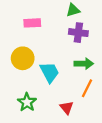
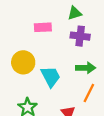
pink rectangle: (32, 23) -> (43, 27), moved

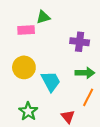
green triangle: (75, 13) -> (43, 17), moved
pink rectangle: (43, 27) -> (26, 30), moved

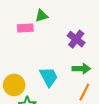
purple cross: (80, 42) -> (76, 39), turned 30
yellow circle: (24, 67) -> (14, 85), moved

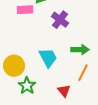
purple cross: (76, 39) -> (60, 20), moved

